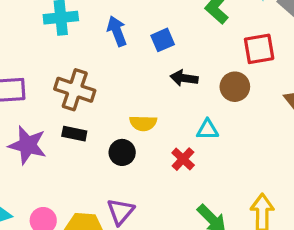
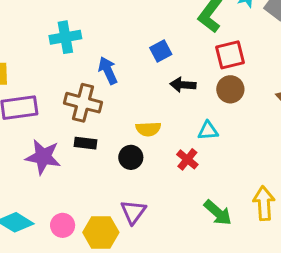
blue arrow: (117, 31) -> (108, 70), moved
red square: (259, 49) -> (230, 55), moved

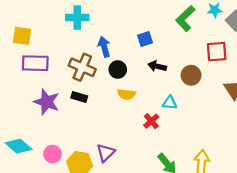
red square: (230, 55) -> (217, 52), moved
black circle: (131, 157) -> (118, 70), moved

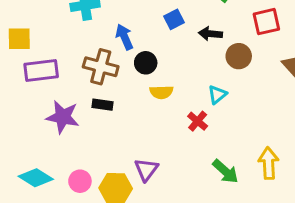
black arrow: (157, 66) -> (210, 34), moved
cyan triangle: (170, 103) -> (217, 95), turned -35

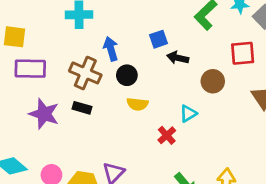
black arrow: (210, 34) -> (178, 58), moved

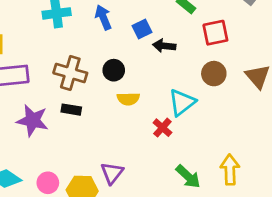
blue arrow: (111, 49) -> (103, 17), moved
red square: (243, 53) -> (215, 33), moved
brown circle: (213, 81) -> (214, 74), moved
cyan triangle: (188, 114) -> (182, 102), size x1.5

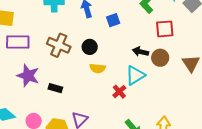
black arrow: (164, 46) -> (140, 52), moved
black rectangle: (71, 110) -> (55, 88), moved

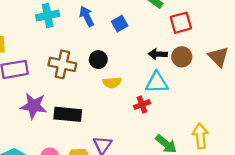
cyan triangle: (135, 75) -> (157, 83), turned 40
black rectangle: (55, 88) -> (68, 114), size x1.6
red cross: (119, 92) -> (142, 105), turned 32

